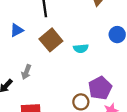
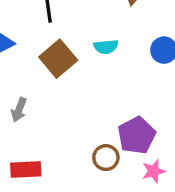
cyan semicircle: (81, 48) -> (106, 47), moved

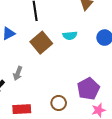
brown circle: (106, 158) -> (59, 103), moved

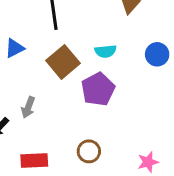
purple pentagon: (88, 89) -> (98, 89), moved

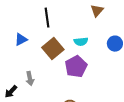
gray arrow: (28, 107) -> (30, 79), turned -32

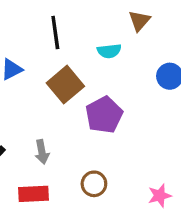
cyan semicircle: (81, 42) -> (109, 51), moved
gray arrow: (30, 79) -> (42, 152), moved

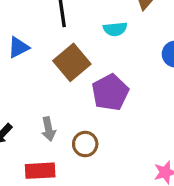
brown circle: (94, 184) -> (85, 144), moved

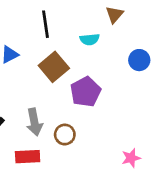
gray arrow: (49, 129) -> (34, 122), size x1.4

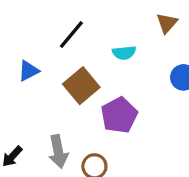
brown triangle: (114, 15) -> (167, 23), moved
black line: (45, 24) -> (71, 35), turned 48

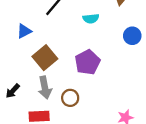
brown square: (81, 86) -> (45, 58), moved

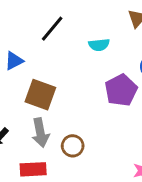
brown square: (45, 58) -> (40, 95), turned -30
purple pentagon: (87, 62) -> (121, 90), moved

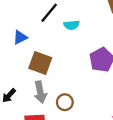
cyan semicircle: (99, 45) -> (72, 25), moved

